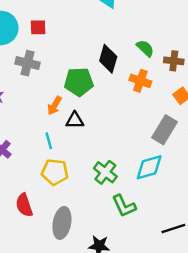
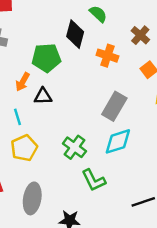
green semicircle: (145, 48) -> (98, 14), moved
brown cross: (174, 61) -> (140, 35), turned 36
gray rectangle: (164, 130) -> (114, 106), moved
yellow pentagon: (55, 172) -> (24, 148), turned -30

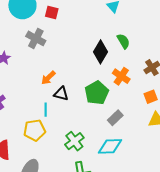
green pentagon: (46, 58) -> (97, 93), moved, turned 30
gray rectangle: (114, 106) -> (115, 118), size x0.7
cyan line: (18, 117) -> (46, 110), moved

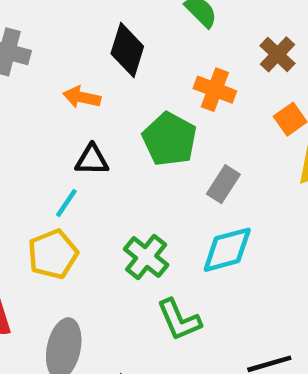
black diamond: (101, 52) -> (127, 50), moved
orange arrow: (48, 78) -> (82, 97), moved, turned 70
cyan line: (46, 110) -> (66, 203), turned 48

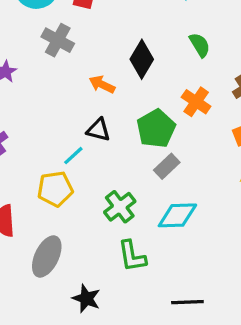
gray rectangle: (223, 184) -> (167, 166), moved

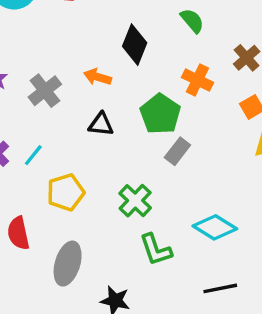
gray cross: (58, 40) -> (45, 91), moved, turned 32
cyan line: (73, 156) -> (33, 155), moved
cyan diamond: (177, 215) -> (215, 227), moved, turned 42

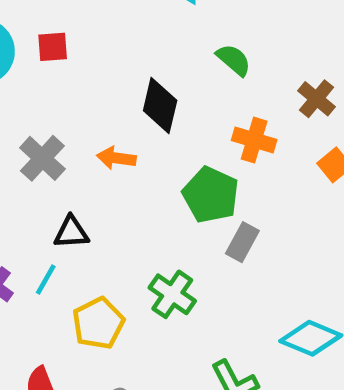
gray cross: (45, 91) -> (42, 158), moved
black triangle: (101, 124) -> (71, 232), moved
green cross: (135, 201) -> (172, 294), moved

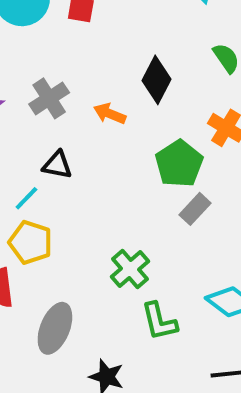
green cross: (172, 294) -> (130, 269), moved
yellow pentagon: (98, 323) -> (31, 242), moved, turned 30

